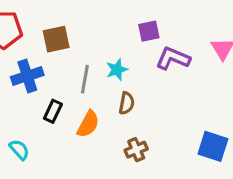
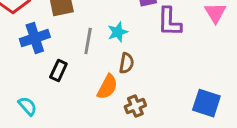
purple L-shape: (173, 58) -> (169, 22), turned -112
orange semicircle: (88, 124) -> (107, 87), moved

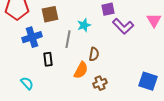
purple L-shape: (169, 22) -> (123, 26), turned -45
cyan star: (118, 32) -> (84, 25), moved
black rectangle: (58, 71) -> (48, 59), turned -32

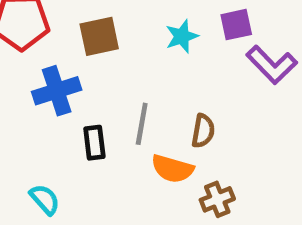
cyan star: (84, 25) -> (182, 36), moved
gray line: (68, 39) -> (142, 124), moved
orange semicircle: (81, 70) -> (172, 169), turned 78

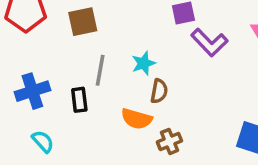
cyan star: (182, 36) -> (143, 63), moved
blue cross: (57, 91) -> (32, 91), moved
gray line: (142, 124) -> (100, 70), moved

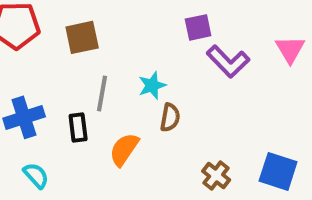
orange semicircle: (137, 119) -> (124, 149), moved, turned 108
brown cross: (170, 141) -> (216, 175), moved, turned -30

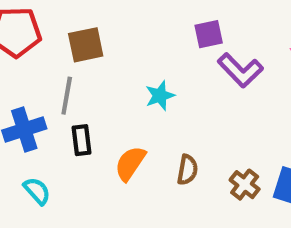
gray line: (102, 93) -> (67, 96), moved
brown semicircle: (170, 117) -> (187, 170), moved
brown cross: (216, 175) -> (245, 185), moved

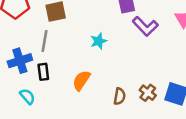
black rectangle: (81, 140) -> (43, 72), moved
brown semicircle: (187, 170) -> (120, 96), moved

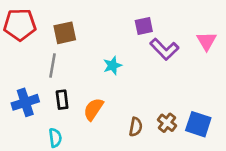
blue cross: (20, 61) -> (25, 102), moved
black rectangle: (43, 72) -> (62, 100), moved
cyan semicircle: (27, 96) -> (55, 138), moved, turned 35

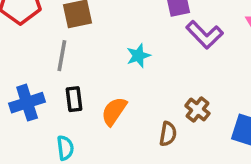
brown cross: (167, 123) -> (197, 110), moved

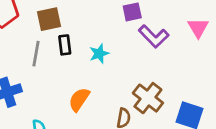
black rectangle: (74, 99) -> (65, 45), moved
brown cross: (197, 110) -> (148, 98), size x1.5

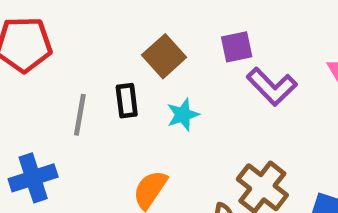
brown square: (49, 19) -> (164, 56), moved, turned -30

